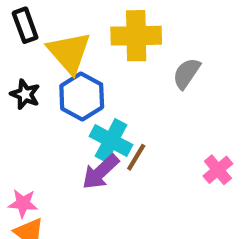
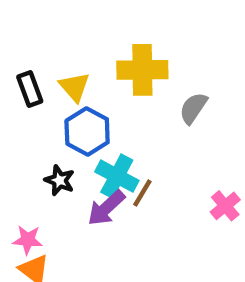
black rectangle: (25, 25) -> (30, 89), moved
yellow triangle: (69, 52) -> (74, 87), size x0.7
black star: (25, 94) -> (59, 180), moved

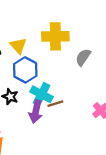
brown line: (142, 193) -> (55, 104), turned 42
purple arrow: (106, 208) -> (36, 112), turned -35

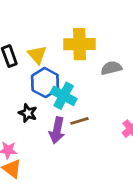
gray semicircle: (83, 57) -> (111, 68), turned 42
cyan cross: (41, 94) -> (64, 96), moved

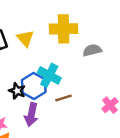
blue hexagon: (45, 83) -> (34, 86), moved
purple arrow: (57, 130) -> (31, 115), moved

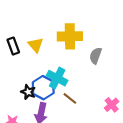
gray semicircle: (92, 50) -> (96, 56), turned -56
brown line: (64, 98) -> (70, 98), turned 56

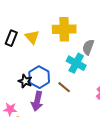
black rectangle: (13, 46) -> (11, 38), turned 42
cyan cross: (57, 78) -> (76, 63), moved

